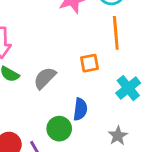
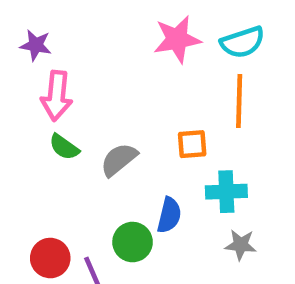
cyan cross: (128, 88) -> (226, 192), moved, turned 30
gray star: (118, 136) -> (241, 245), moved, turned 30

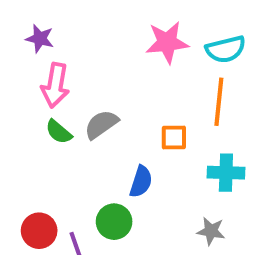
gray semicircle: (119, 160) -> (101, 124), moved
cyan cross: (226, 192) -> (226, 173), moved
blue semicircle: (169, 215) -> (141, 182), moved

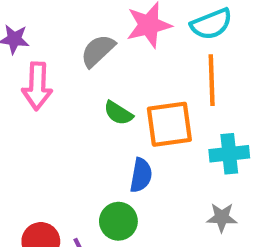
gray semicircle: (101, 124) -> (98, 51), moved
green semicircle: (59, 132) -> (118, 113), moved
orange square: (174, 138) -> (169, 124), size x1.6

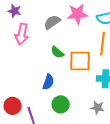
blue semicircle: (141, 175) -> (48, 82), moved
green circle: (118, 221) -> (61, 104), moved

